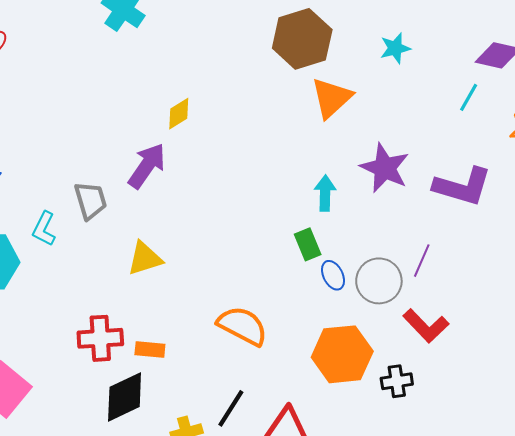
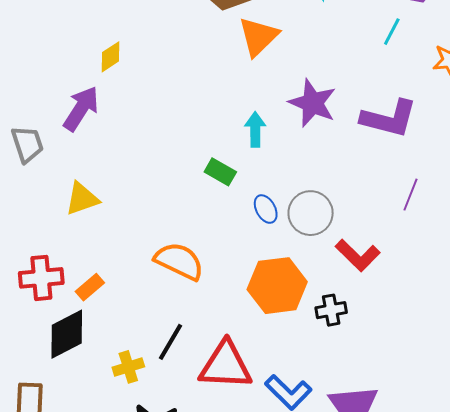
green rectangle: (308, 244) -> (220, 172), moved, turned -36
purple line: (422, 261) -> (410, 195), moved
orange rectangle: (150, 349) -> (90, 287), turned -44

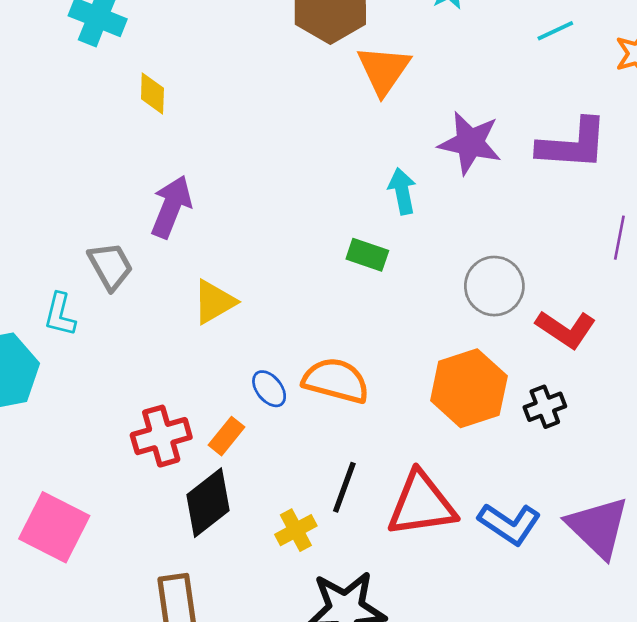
cyan line: (392, 32) -> (555, 31), turned 48
yellow diamond: (110, 57) -> (152, 93), moved, turned -44
yellow triangle: (82, 199) -> (214, 302), moved
blue ellipse: (266, 209) -> (269, 389), moved

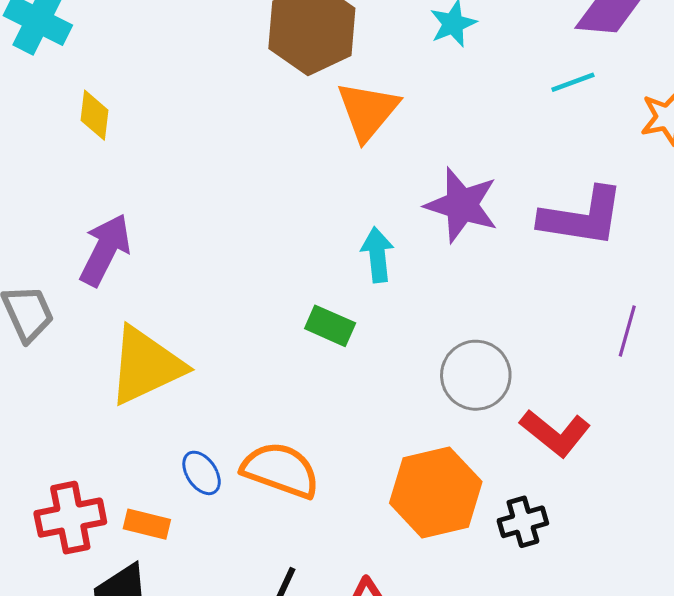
yellow triangle: (214, 302) -> (146, 366), size x1.5
orange rectangle: (227, 436) -> (147, 524), turned 60

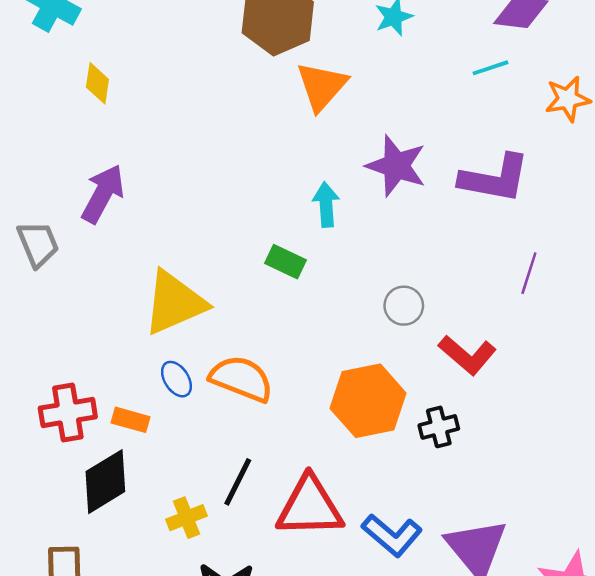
yellow triangle: (146, 366) -> (174, 303), moved
gray circle: (476, 375) -> (404, 306), size x0.7

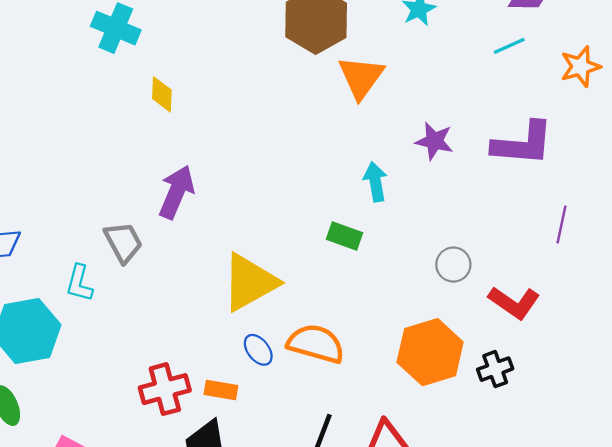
purple star: (396, 166) -> (434, 141), size x0.7

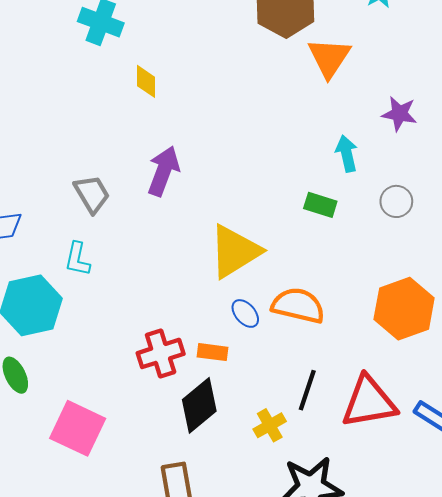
gray trapezoid: (123, 242) -> (92, 194), moved
gray circle: (453, 265) -> (396, 201), moved

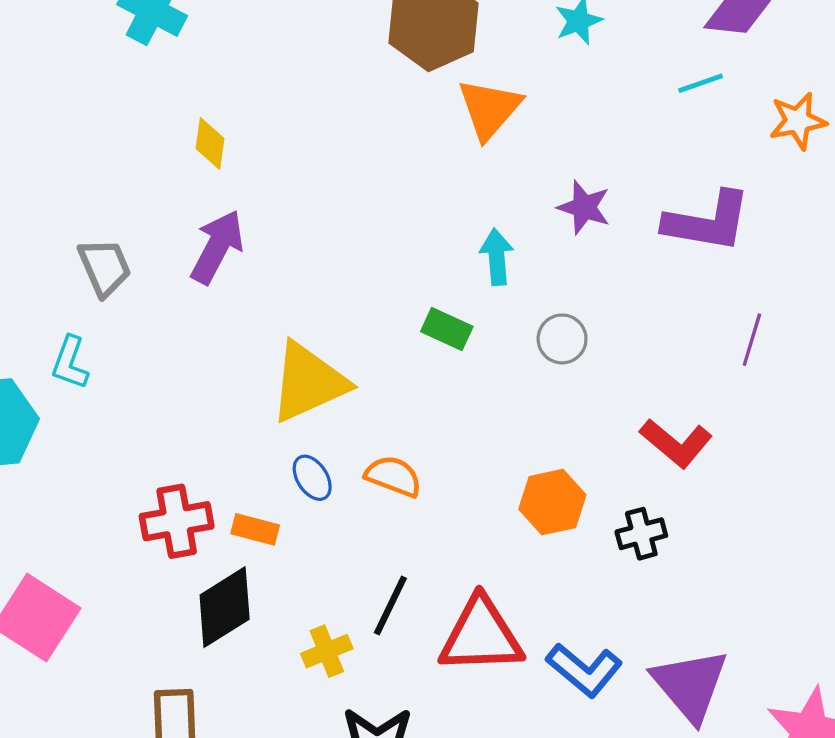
yellow diamond: (146, 81) -> (210, 143), moved
orange semicircle: (298, 305) -> (393, 476), size x0.7
orange hexagon: (404, 309) -> (552, 502), size x0.7

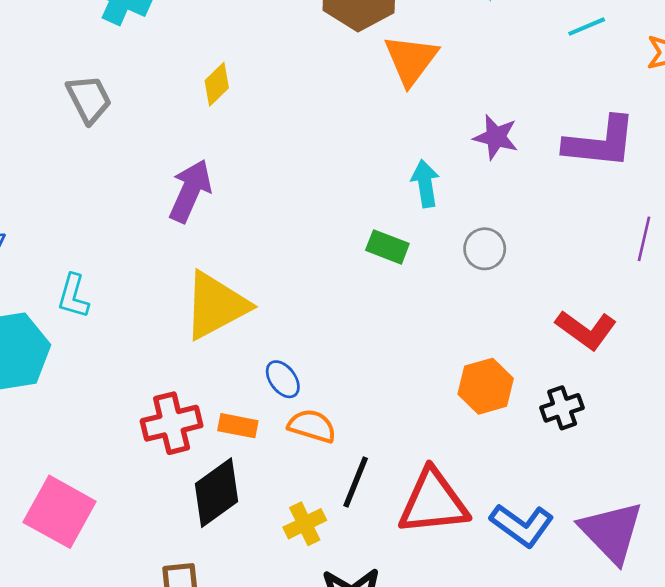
yellow diamond: (210, 143) -> (217, 84), moved, turned 42
gray trapezoid: (105, 267) -> (89, 99), moved
yellow triangle: (308, 382) -> (216, 305), moved
orange semicircle: (393, 476) -> (312, 426), moved

